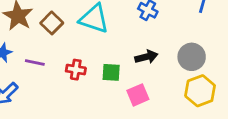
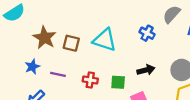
brown square: (52, 23) -> (71, 43), turned -30

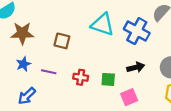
blue cross: (147, 33) -> (137, 31), size x1.6
brown star: (45, 38) -> (22, 33), moved, turned -30
cyan triangle: (105, 40) -> (103, 24), moved

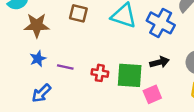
brown square: (62, 41) -> (78, 13), moved
green square: (108, 79) -> (130, 75), size x1.6

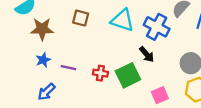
black arrow: (159, 62) -> (147, 54), moved, turned 63
green square: (130, 75) -> (128, 75), turned -30
pink square: (152, 94) -> (160, 95), moved

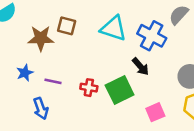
brown star: (42, 29) -> (41, 38), moved
blue arrow: (46, 92) -> (41, 108), moved, turned -66

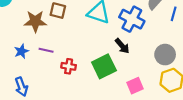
purple line: (53, 81) -> (46, 50), moved
red cross: (89, 88) -> (69, 66), moved
blue arrow: (41, 108) -> (21, 87), moved

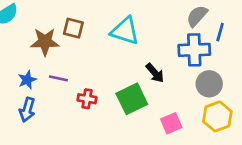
blue cross: (132, 19) -> (194, 50), moved, turned -30
blue arrow: (21, 87) -> (27, 110), moved, turned 36

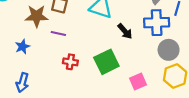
black arrow: (155, 73) -> (125, 31), moved
purple line: (58, 78) -> (58, 33), moved
blue arrow: (27, 110) -> (22, 83), moved

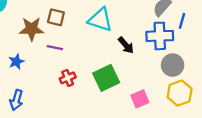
red cross: (70, 62) -> (68, 78), turned -32

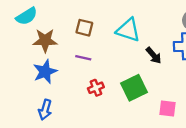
brown star: (32, 29) -> (45, 40), moved
blue star: (16, 62) -> (45, 72), size x1.5
pink square: (140, 99) -> (167, 109), turned 30

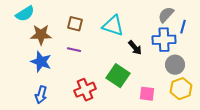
blue star: (45, 72) -> (41, 62), turned -30
red cross: (96, 88) -> (85, 90), moved, size x1.5
green square: (134, 88) -> (118, 76), turned -30

